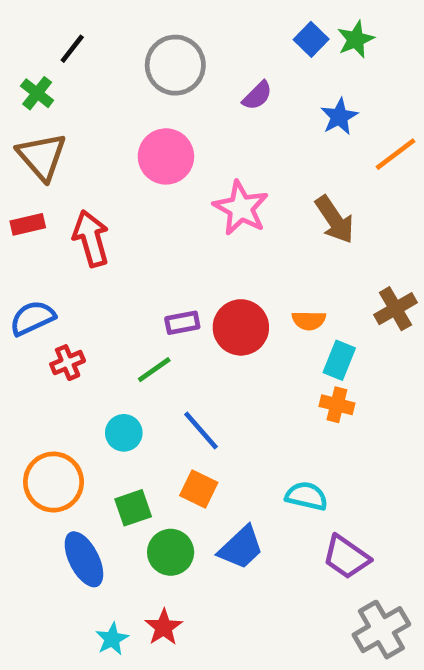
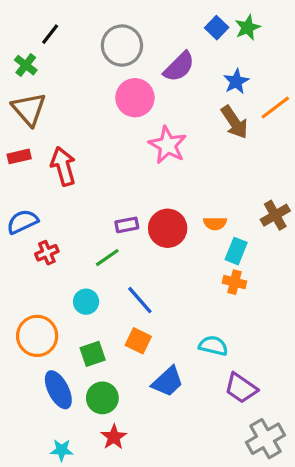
purple semicircle: (257, 96) -> (179, 67), size x1.5
pink circle: (166, 156) -> (135, 98), moved
brown arrow: (335, 220) -> (235, 122), moved
green circle: (171, 552) -> (102, 398), moved
cyan star: (112, 639) -> (62, 450), moved, turned 30

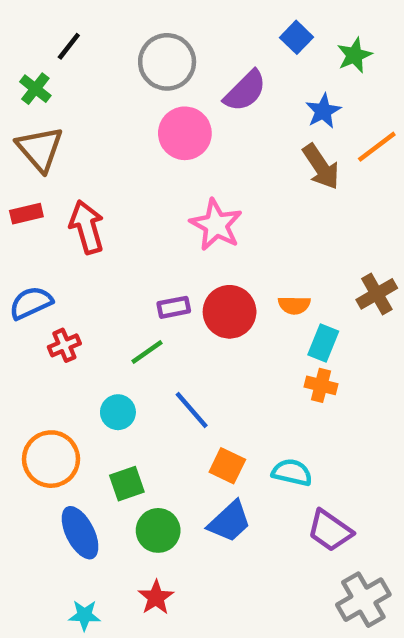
green star: (248, 28) -> (354, 55), moved
pink star: (168, 145) -> (216, 225), moved
orange square: (138, 341) -> (227, 466), moved
green circle: (102, 398) -> (158, 530), moved

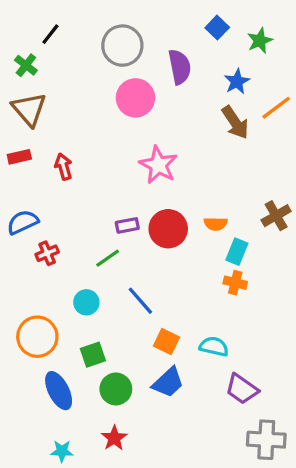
purple semicircle: (245, 91) -> (180, 67), turned -56
red arrow: (87, 227) -> (63, 167), size x0.7
gray cross: (363, 600) -> (266, 440), turned 33

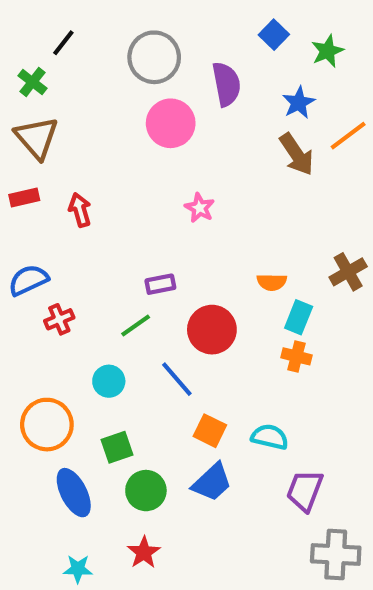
pink star: (158, 165) -> (200, 208), size x0.6
red circle: (168, 229) -> (212, 330), moved
purple trapezoid: (242, 389) -> (305, 491), turned 76

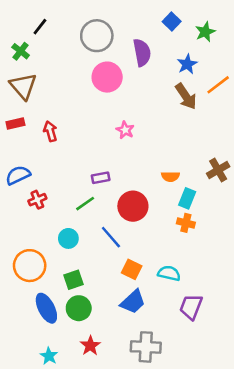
green circle: (146, 491) -> (79, 308), moved
gray cross: (336, 554) -> (146, 347), moved
cyan star: (78, 569) -> (49, 356), turned 30

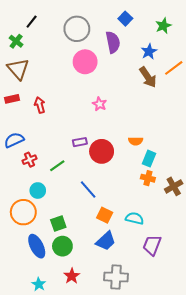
blue square: (172, 21) -> (125, 19), moved
brown cross: (218, 170) -> (174, 186), moved
green line: (85, 204) -> (57, 166), moved
red circle: (133, 206) -> (102, 151), moved
cyan circle: (68, 238) -> (38, 191), moved

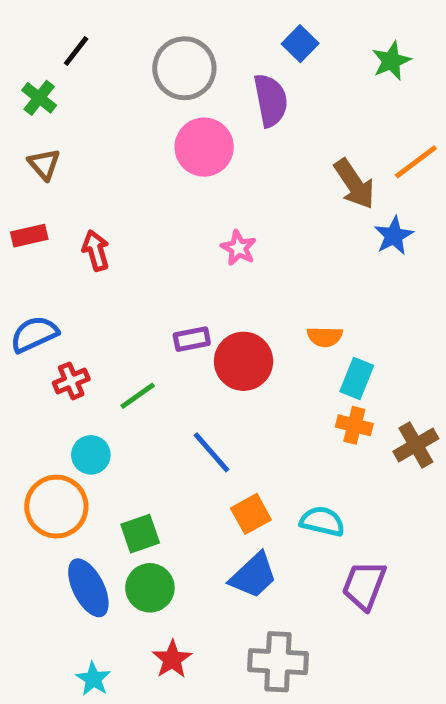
blue star: (149, 51) -> (394, 236), moved
brown triangle: (18, 69) -> (44, 164), size x0.6
orange square: (105, 215) -> (251, 514), turned 35

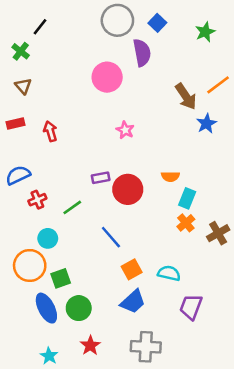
gray circle: (184, 68) -> (117, 20), moved
orange cross: (354, 425) -> (186, 223), turned 36
green square: (140, 534) -> (61, 278), moved

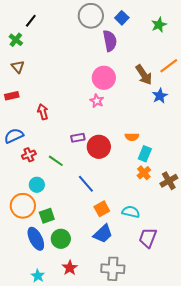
pink circle: (107, 77) -> (104, 78), moved
red arrow: (50, 131) -> (43, 112), moved
green line: (72, 207) -> (56, 161), turned 70

